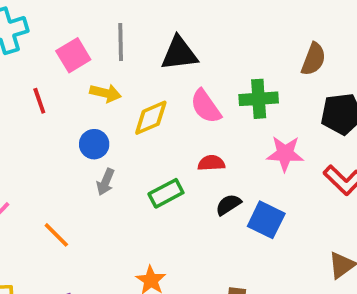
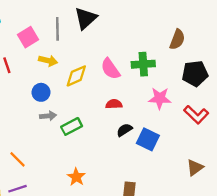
black triangle: (179, 53) -> (86, 18), moved, turned -35
gray arrow: (105, 182) -> (48, 116), turned -119
green rectangle: (166, 193) -> (72, 126), moved
orange line: (56, 235) -> (18, 159), moved

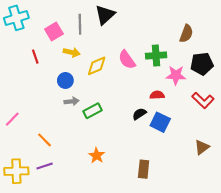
pink star: (160, 98) -> (176, 75), moved
red semicircle: (114, 104) -> (157, 95), moved

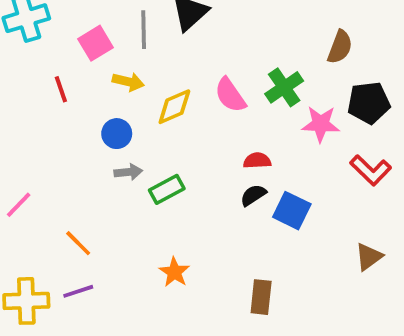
green cross: (156, 55) -> (284, 87), turned -30
red semicircle: (157, 95) -> (257, 161), moved

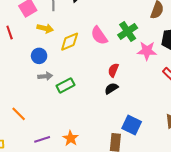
red semicircle: (257, 161) -> (113, 70), turned -64
blue square: (292, 211) -> (132, 125), moved
orange star: (174, 272) -> (71, 138), moved
purple line: (78, 291) -> (42, 139), moved

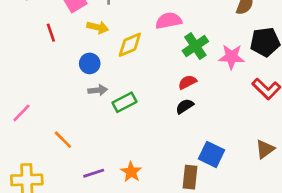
green cross: (128, 31) -> (195, 46), moved
pink semicircle: (99, 36) -> (169, 21), moved, turned 114
red semicircle: (113, 70) -> (187, 82), turned 40

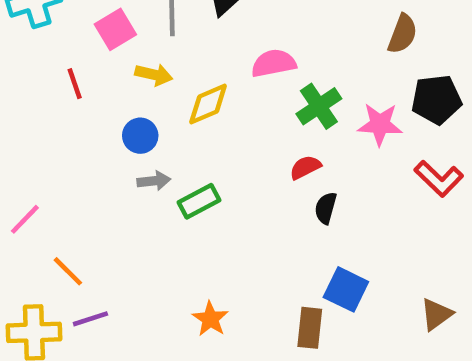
black semicircle: (185, 106) -> (326, 208), moved, turned -42
orange line: (63, 140) -> (68, 271), moved
brown triangle: (265, 149) -> (436, 314), moved
purple line: (94, 173) -> (90, 319), moved

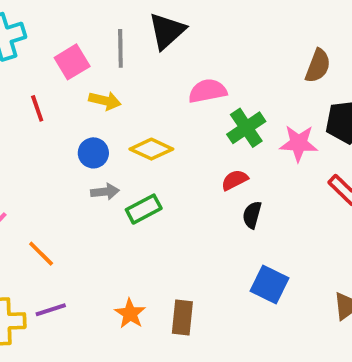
yellow diamond: (208, 104) -> (151, 149), moved, turned 48
orange line: (68, 271) -> (41, 254), moved
orange star: (210, 319) -> (130, 314), moved
brown rectangle: (310, 328) -> (182, 317), moved

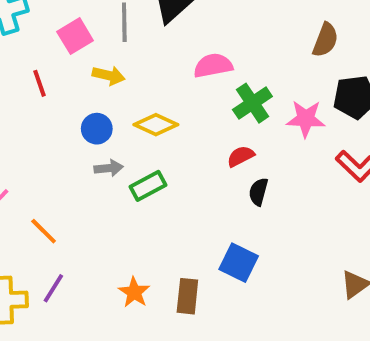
blue square: (269, 285) -> (239, 263), moved
purple line: (51, 310) -> (53, 288), turned -40

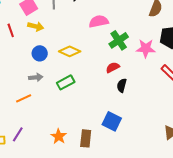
yellow arrow: (109, 75) -> (36, 26), moved
gray arrow: (109, 168) -> (36, 77), moved
orange line: (44, 231) -> (24, 98), moved, turned -70

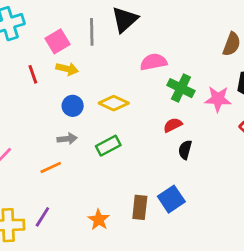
green cross: (119, 40) -> (181, 88), turned -30
blue square: (112, 121) -> (171, 199), turned 30
brown rectangle: (86, 138) -> (140, 207), moved

